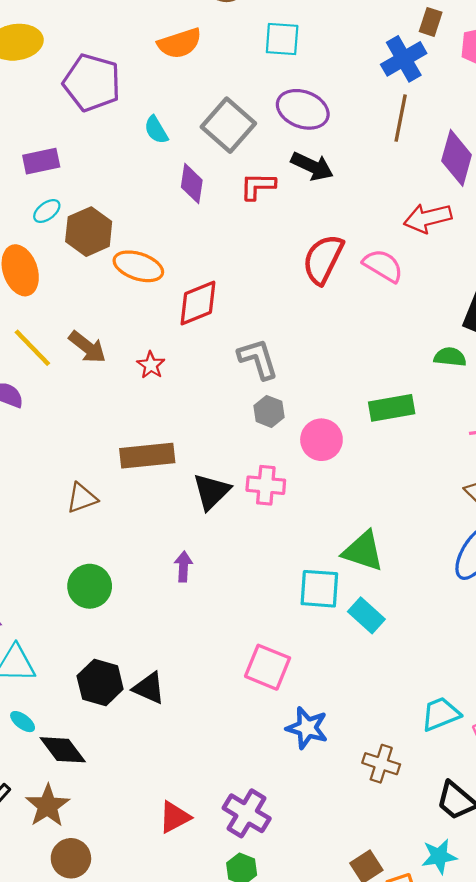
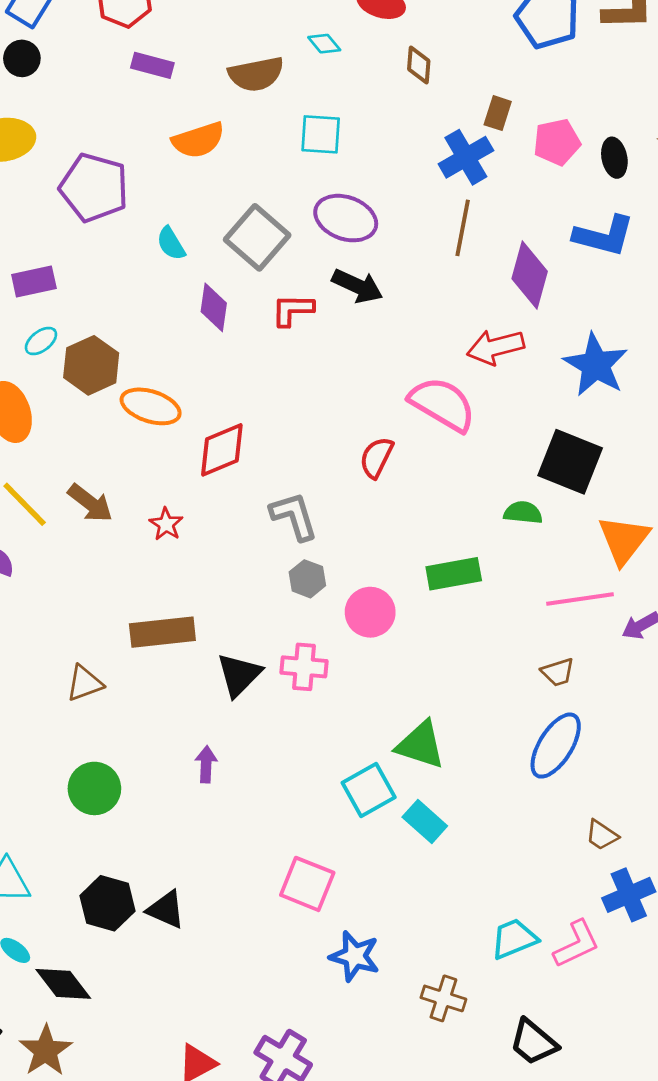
red semicircle: (323, 259) -> (376, 458), moved, size x0.7
pink semicircle: (383, 266) -> (442, 404), size x1.4
cyan square: (319, 589) -> (369, 790), turned -33

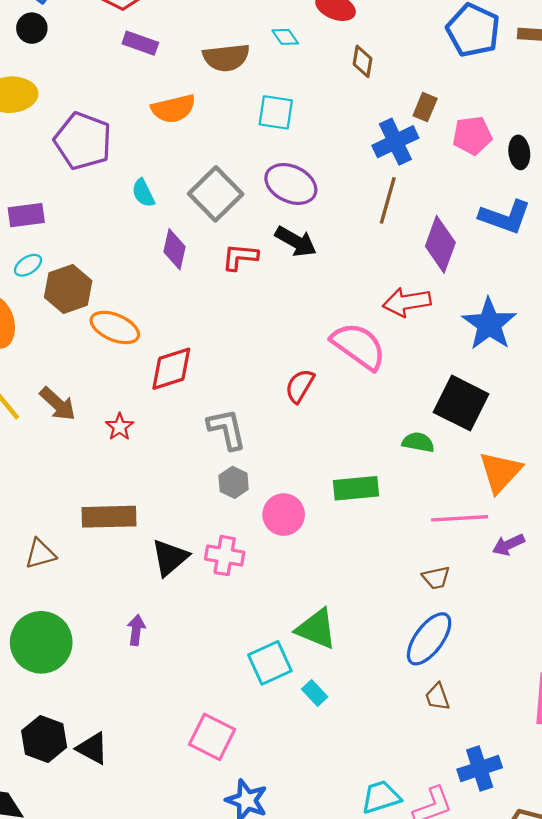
green circle: (94, 788) -> (41, 642), size x1.4
cyan rectangle: (425, 822) -> (315, 693), size x0.7
brown trapezoid: (602, 835) -> (437, 697), moved, turned 32

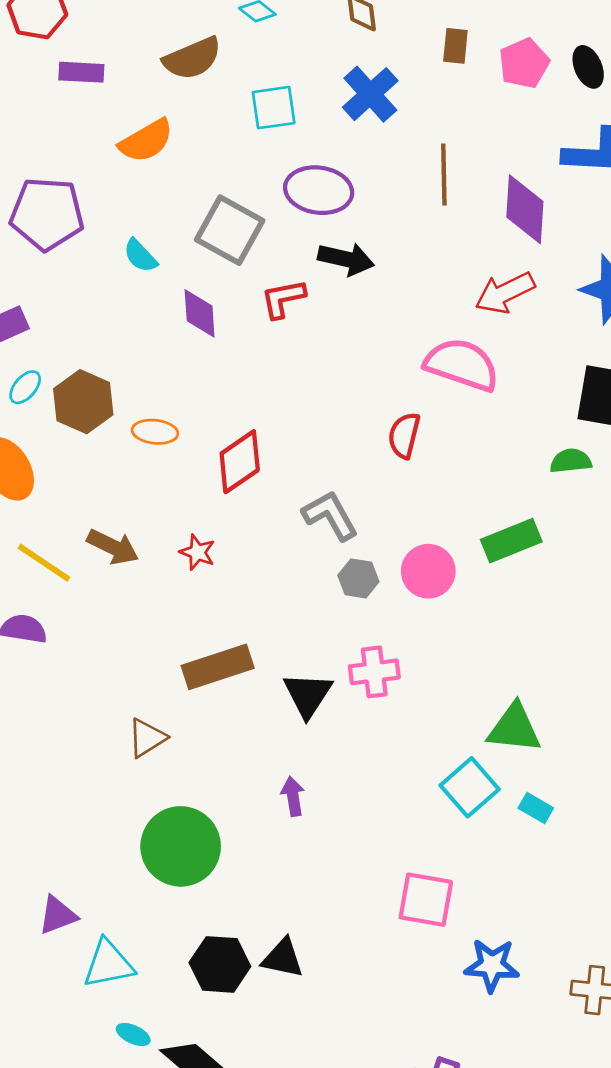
blue cross: (395, 142) -> (370, 94), moved
orange ellipse: (115, 327) -> (155, 432), size x0.7
pink circle: (284, 515) -> (428, 571), moved

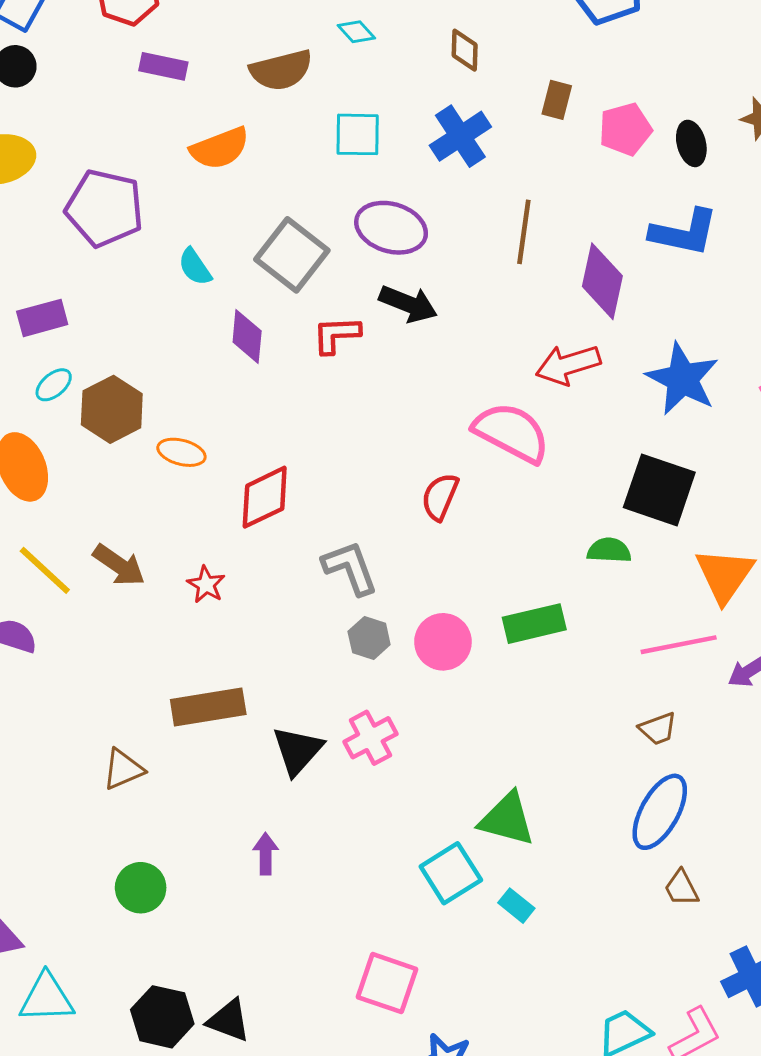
pink cross: (374, 672) -> (370, 738), turned -30
green circle: (181, 846) -> (141, 888), size x0.6

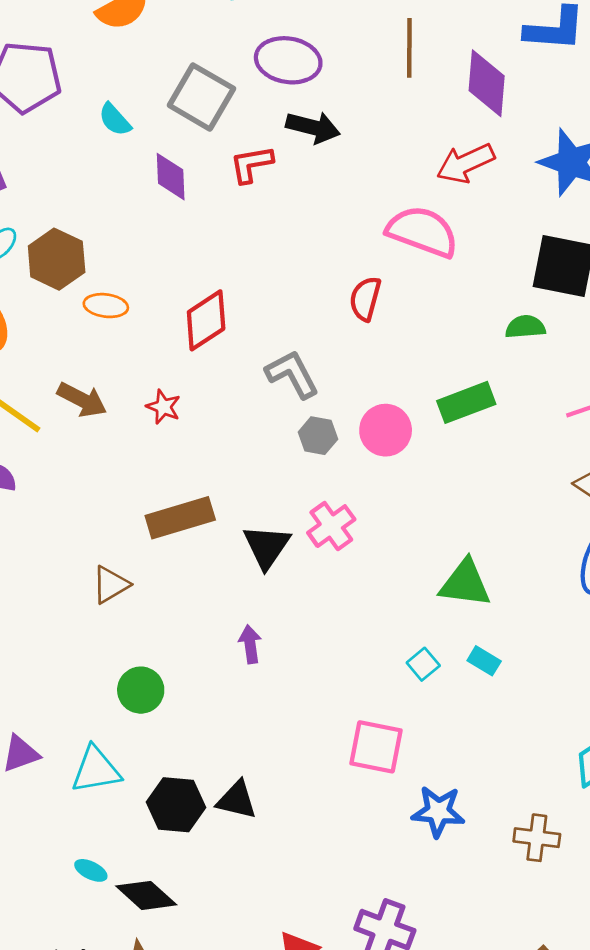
orange ellipse: (181, 452) -> (106, 306), moved
cyan square: (451, 873) -> (423, 664), moved, size x0.6
cyan triangle: (46, 998) -> (96, 770), moved

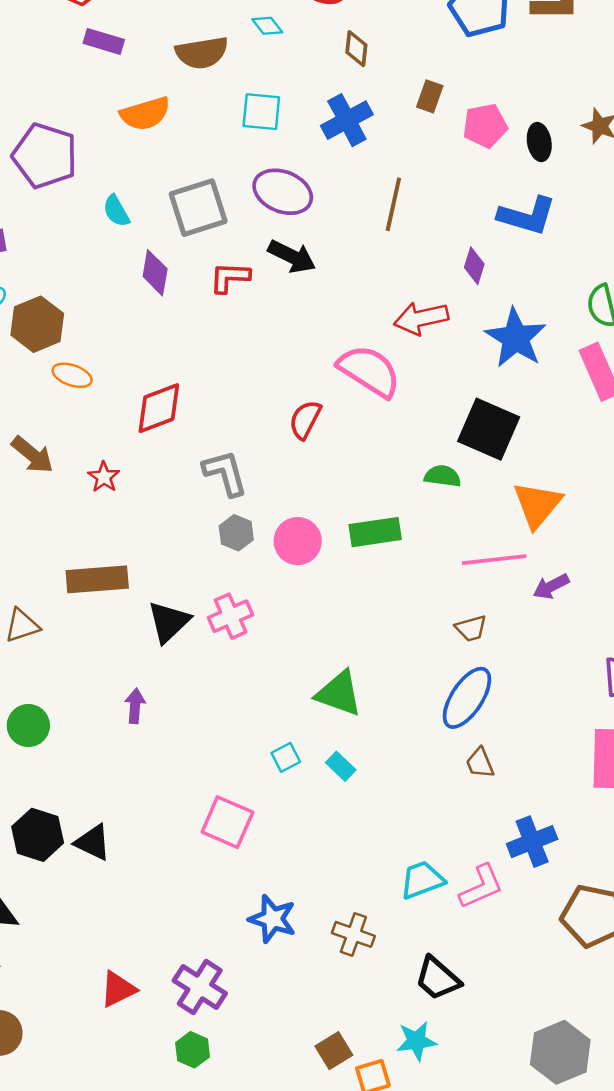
purple diamond: (487, 83) -> (474, 266), moved, size x0.6
gray square: (201, 97) -> (198, 208), turned 30
blue star: (438, 811) -> (272, 919), moved

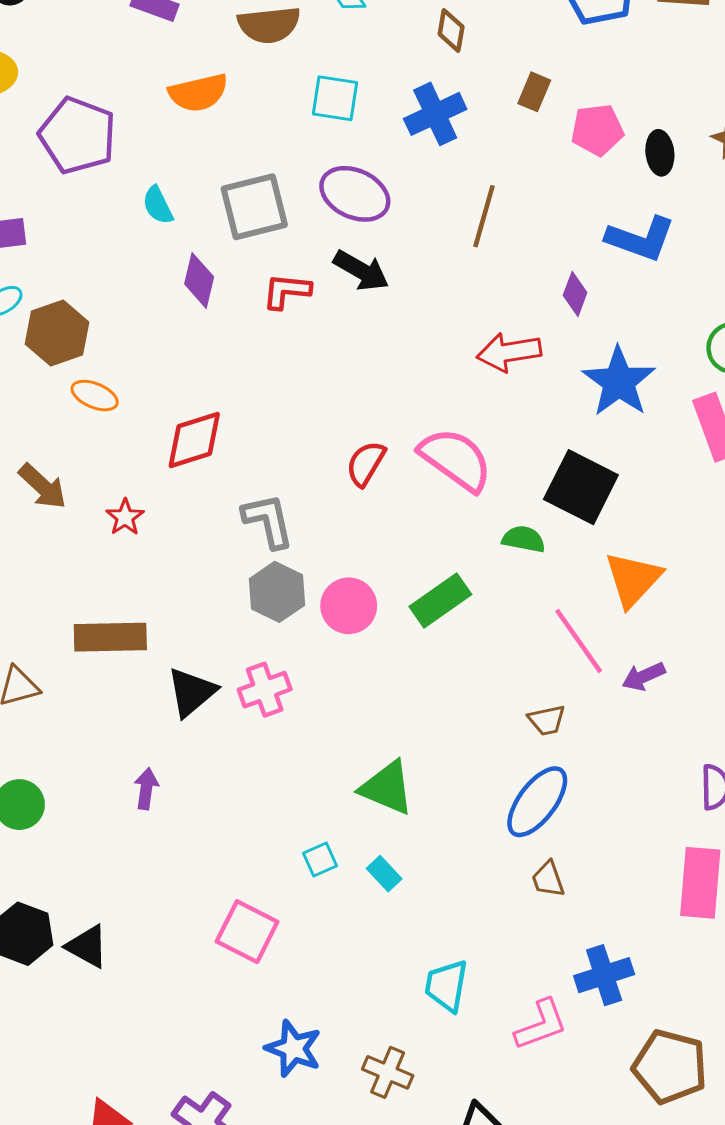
pink semicircle: (369, 371) -> (456, 459), moved
green rectangle: (375, 532) -> (440, 600), turned -30
gray hexagon: (236, 533) -> (277, 592), size x1.4
pink line: (494, 560) -> (579, 641), turned 58
cyan trapezoid: (422, 880) -> (446, 986), moved, turned -63

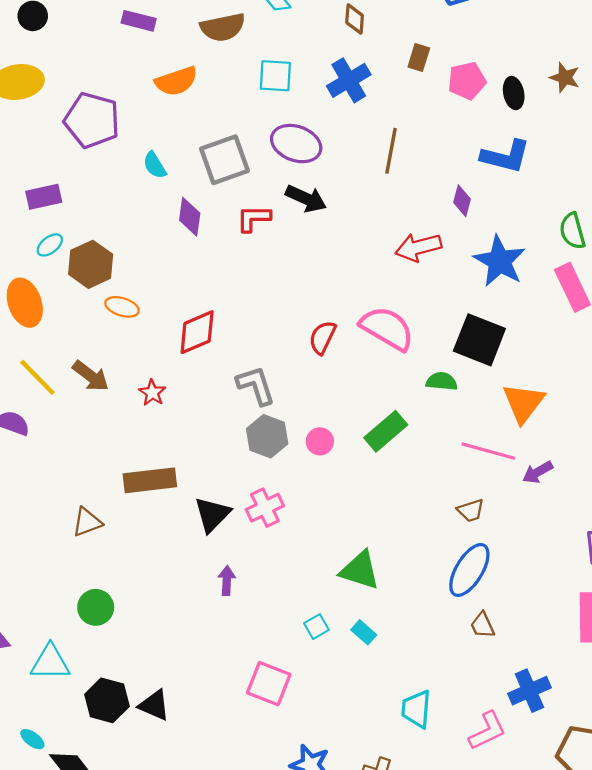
pink circle: (349, 606) -> (320, 441), size x0.7
pink line: (579, 641) -> (488, 451), turned -34
purple arrow: (146, 789) -> (227, 581), moved

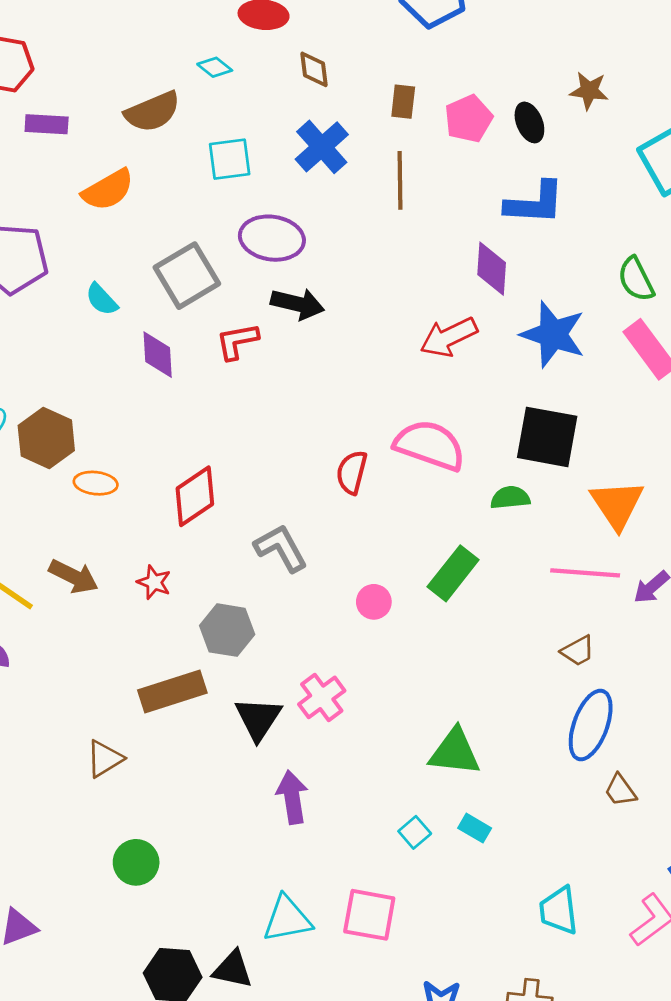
brown line: (391, 151) -> (400, 180), moved
purple diamond: (462, 201) -> (492, 269), size x1.4
gray hexagon: (267, 436) -> (227, 630), moved
purple arrow: (227, 581) -> (292, 797), size x1.4
cyan triangle: (50, 662) -> (287, 919), moved

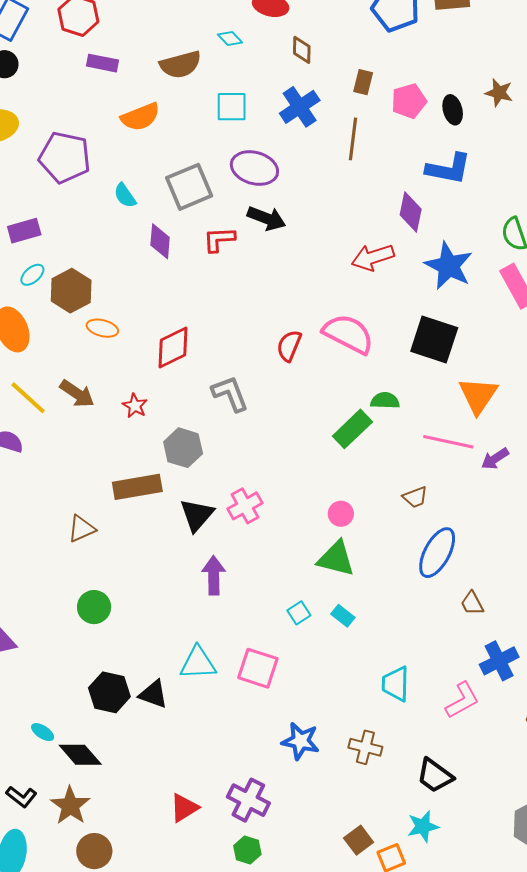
green semicircle: (510, 498) -> (385, 401), moved
pink circle: (374, 602) -> (341, 514), moved
brown trapezoid: (578, 651) -> (415, 497), moved
brown trapezoid: (620, 790) -> (472, 603), moved

